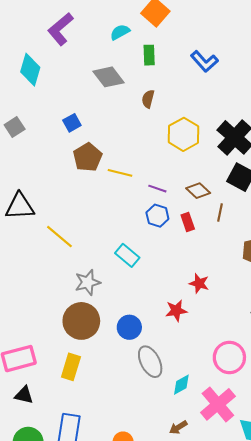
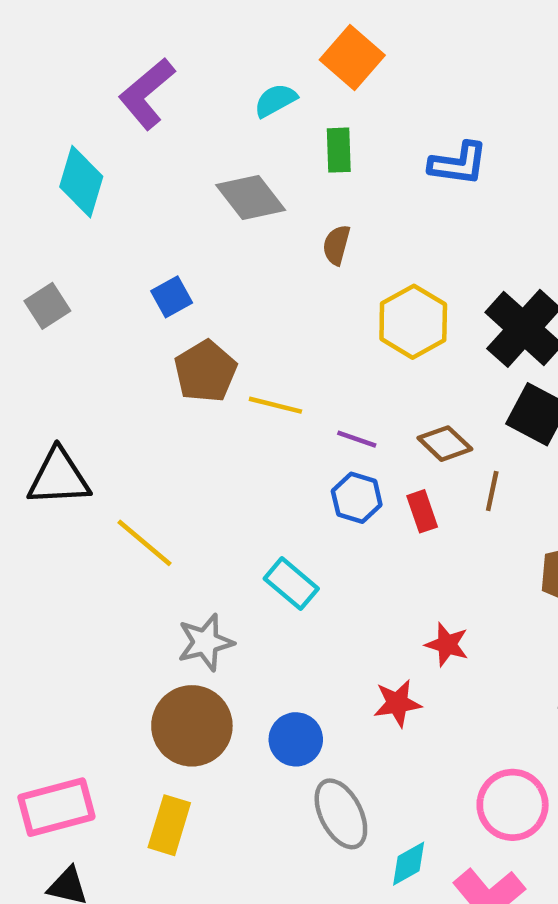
blue L-shape: (204, 61) -> (458, 164), turned -40

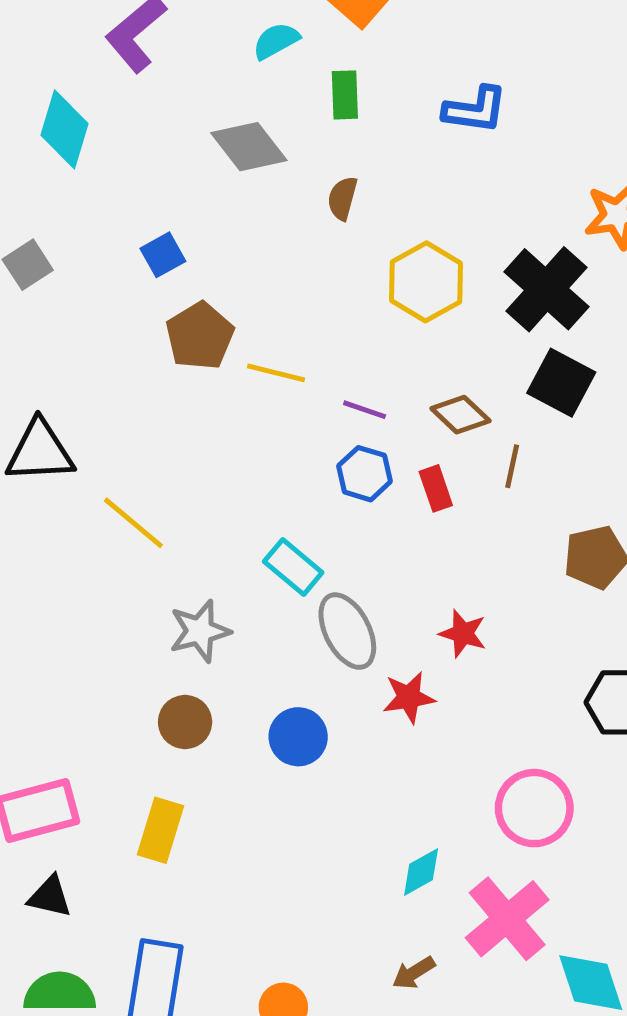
brown circle: (192, 726) -> (185, 722), size x0.6
gray ellipse: (341, 814) -> (347, 631), moved

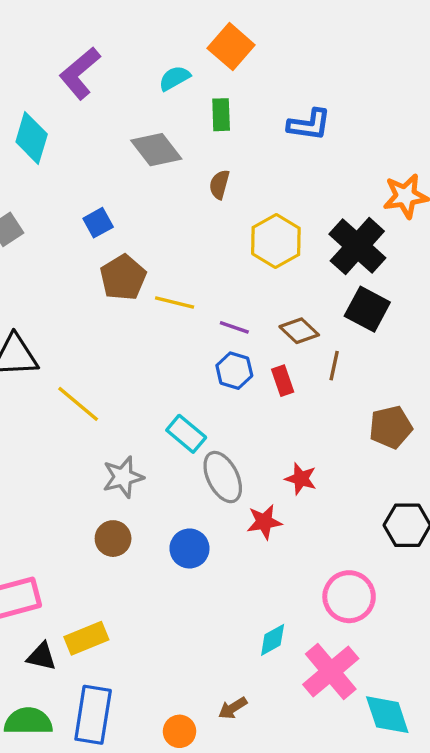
yellow rectangle: (160, 830) -> (86, 638), moved, turned 51
black triangle: (50, 897) -> (42, 657), moved
brown arrow: (414, 973) -> (233, 708), moved

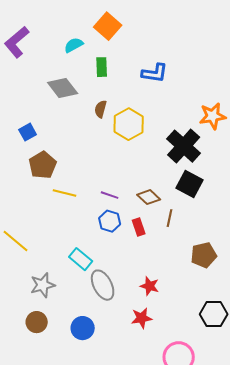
yellow hexagon: (276, 241) -> (129, 124), moved
yellow line: (175, 303) -> (65, 193), moved
red star: (264, 522) -> (142, 318), moved

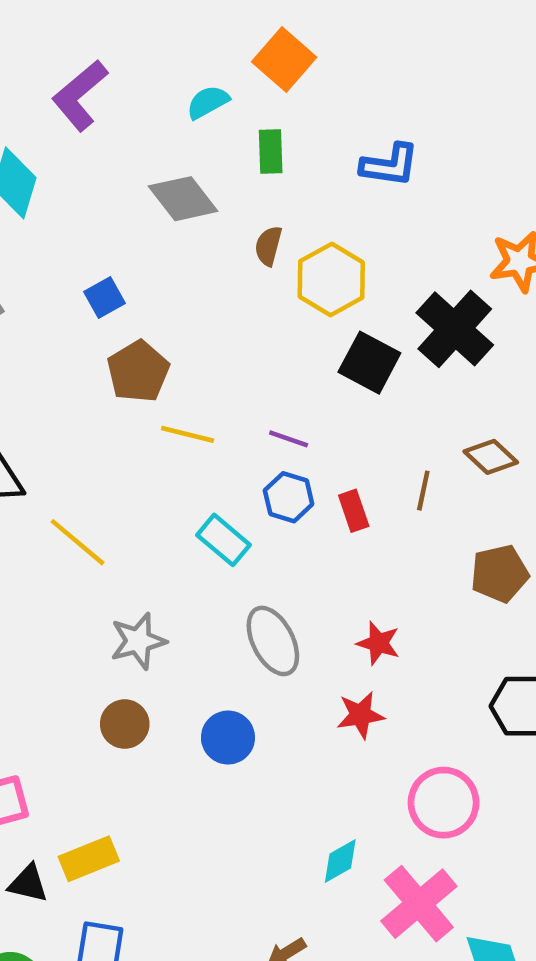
black square: (190, 184) -> (369, 363), moved
brown diamond: (149, 197) -> (491, 457), moved
cyan rectangle: (81, 259) -> (224, 540), moved

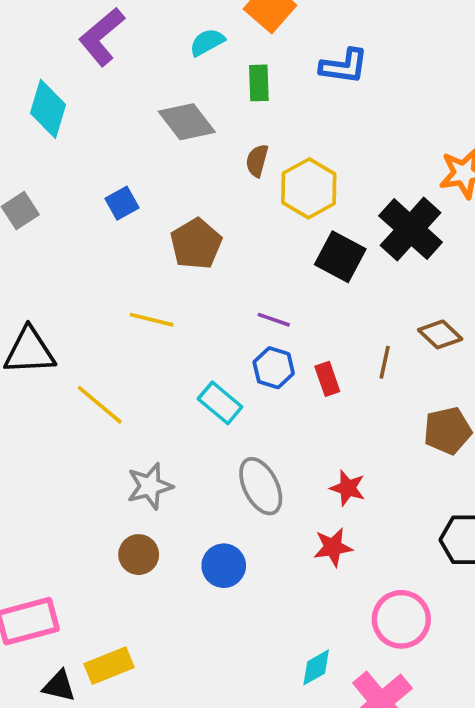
blue L-shape: (390, 165) -> (344, 66), moved
brown pentagon: (138, 372) -> (196, 244), moved
yellow line: (188, 434) -> (152, 320), moved

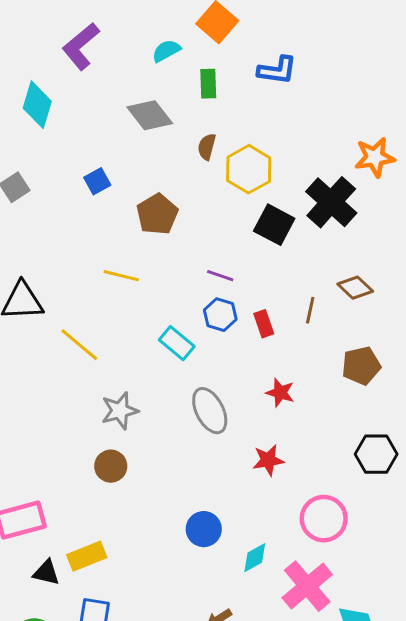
red star: (348, 488) -> (280, 393), moved
blue circle: (224, 566) -> (204, 529), moved

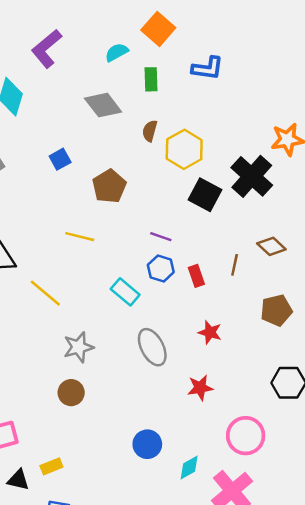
yellow rectangle: (87, 556) -> (51, 466), size x0.7

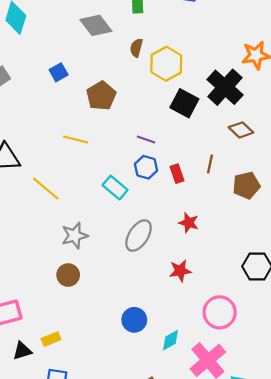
brown diamond: (271, 246) -> (241, 130), moved
brown pentagon: (276, 310) -> (246, 185), moved
gray ellipse: (152, 347) -> (139, 236), turned 60
black triangle: (18, 480) -> (22, 351), turned -30

